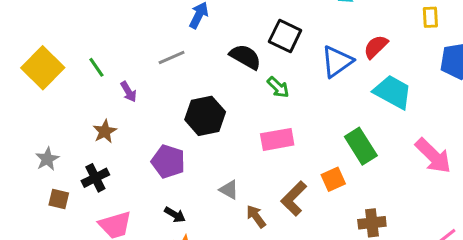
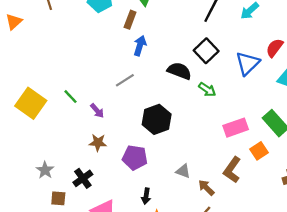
black square: (285, 36) -> (206, 51), turned 30
brown star: (105, 131) -> (98, 143), moved, turned -30
pink rectangle: (277, 139) -> (236, 128), moved
black arrow: (175, 215) -> (146, 196), turned 77

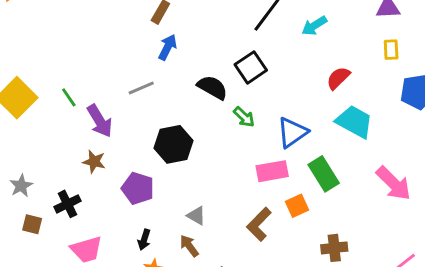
blue triangle: (248, 63) -> (292, 132), moved
purple arrow: (97, 111) -> (100, 121), size x1.6
brown arrow: (206, 188) -> (189, 246), moved

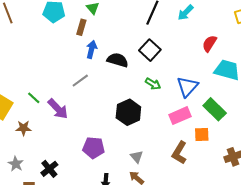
black semicircle: (212, 87) -> (118, 60), moved
black hexagon: (174, 144) -> (128, 112), moved
brown star: (94, 162) -> (23, 128), moved
orange square: (297, 206) -> (202, 135), turned 35
gray triangle: (196, 216) -> (137, 157), turned 32

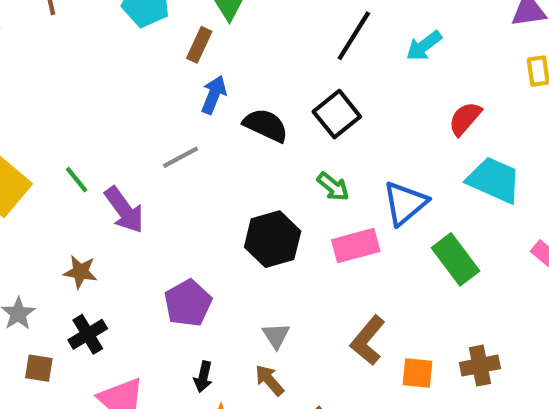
pink rectangle: (180, 116) -> (356, 246), moved
brown star: (23, 128) -> (80, 272), moved
orange square: (202, 135) -> (417, 373), moved
purple pentagon: (94, 148) -> (188, 303), turned 30

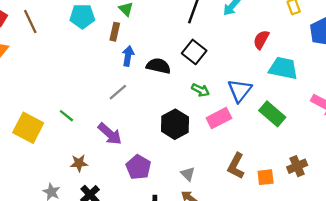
purple arrow: (124, 210) -> (110, 134), moved

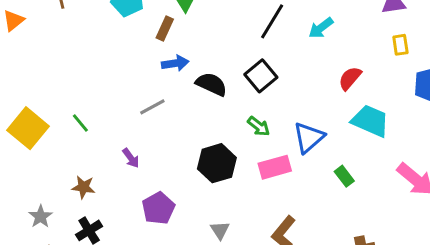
blue arrow: (128, 56) -> (175, 63), turned 60
green rectangle: (272, 114) -> (344, 176), size x0.6
purple arrow: (110, 134) -> (131, 158), size x0.6

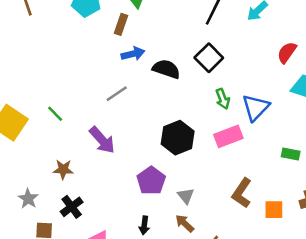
green arrow: (259, 126) -> (223, 99), moved, turned 36
purple arrow: (131, 158) -> (102, 140), size x1.6
green rectangle: (344, 176) -> (291, 154), moved, turned -36
purple pentagon: (158, 208) -> (151, 181), moved

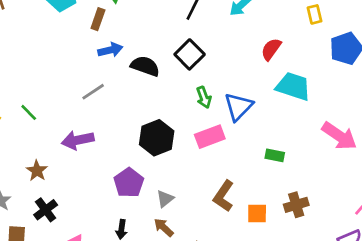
purple arrow: (102, 140) -> (78, 140), turned 120
brown star: (63, 169) -> (37, 171), turned 30
gray triangle: (186, 196) -> (165, 199), turned 30

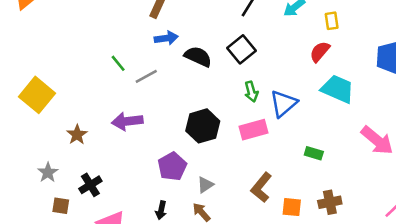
yellow rectangle: (314, 14) -> (332, 21), moved
green line: (29, 112) -> (118, 63), moved
brown star: (37, 171) -> (77, 135), moved

